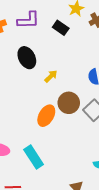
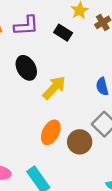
yellow arrow: (51, 76) -> (54, 88), size x1.6
brown circle: (69, 103) -> (80, 142), moved

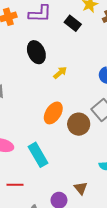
yellow arrow: (54, 88) -> (60, 73), size x0.6

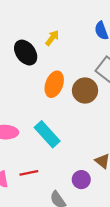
black ellipse: (36, 52) -> (26, 53), moved

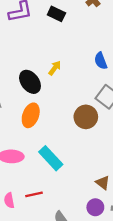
orange ellipse: (54, 84) -> (31, 115), moved
purple circle: (81, 180) -> (95, 207), moved

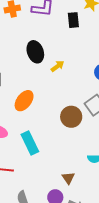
black rectangle: (56, 14) -> (73, 20), turned 42
black ellipse: (30, 82) -> (35, 52), moved

